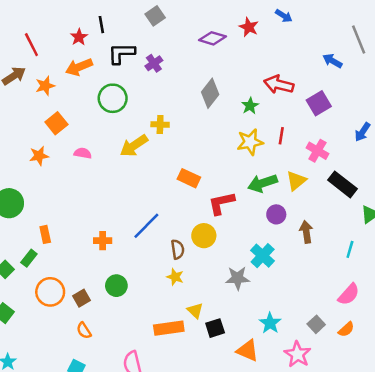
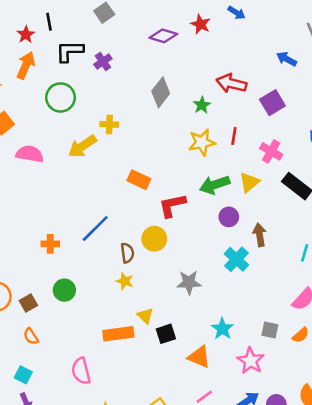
orange arrow: (79, 67) -> (26, 65), turned 135
pink semicircle: (83, 153) -> (30, 154), size x1.5
cyan cross: (263, 256) -> (236, 259), moved
gray square: (316, 324) -> (270, 330), turned -35

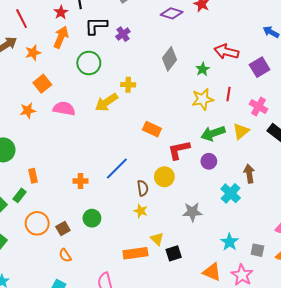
purple circle: (229, 217) -> (209, 161), moved
cyan star: (222, 329) -> (230, 242), moved
orange triangle: (199, 357) -> (212, 272), moved

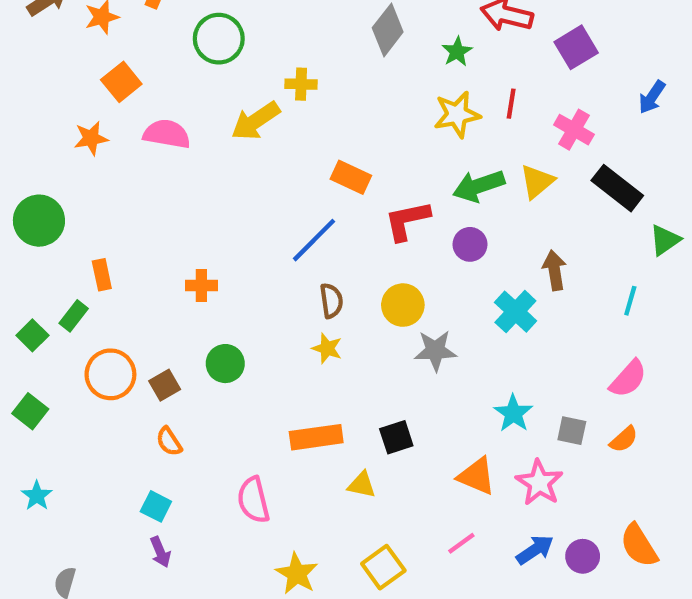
blue line: (117, 169) -> (314, 240), moved
yellow circle: (164, 177) -> (403, 305), moved
yellow triangle: (157, 239) -> (362, 485), moved, turned -32

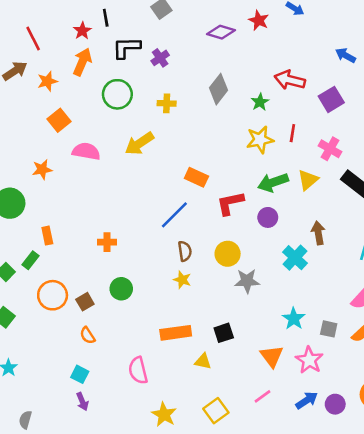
yellow cross: (301, 84) -> (167, 103), moved
orange star: (91, 138) -> (42, 169), moved
orange triangle: (476, 476) -> (272, 356), turned 30

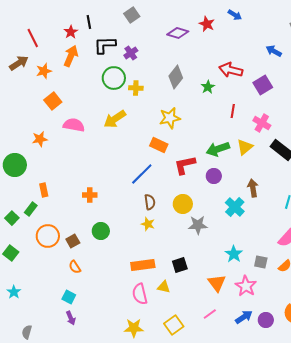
green circle: (117, 94) -> (114, 78), moved
yellow star: (260, 140) -> (170, 118), moved
pink semicircle: (138, 370) -> (140, 294), moved
yellow star: (164, 415) -> (134, 328), turned -30

